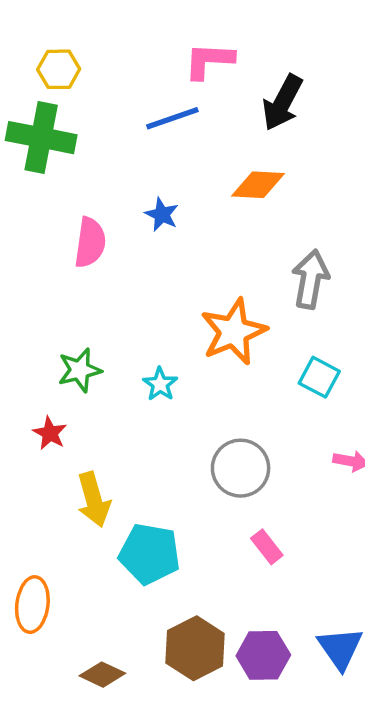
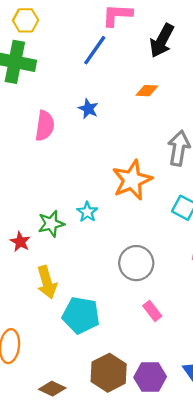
blue line: (172, 118) -> (95, 50), turned -36
orange diamond: (258, 185) -> (147, 91), size x0.7
green star: (80, 370) -> (51, 224), moved

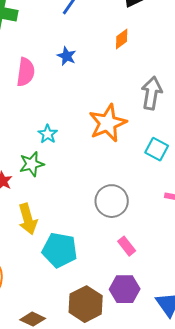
orange diamond: (147, 91) -> (122, 39), turned -40
cyan star: (87, 212) -> (48, 134), moved
purple hexagon: (150, 377) -> (125, 289), moved

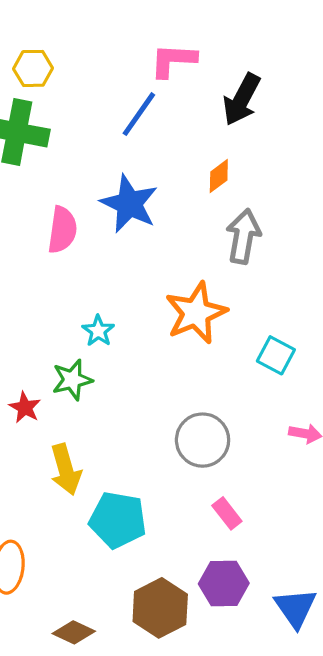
blue star: (67, 56) -> (129, 204), size x1.8
gray arrow: (152, 93) -> (243, 236), moved

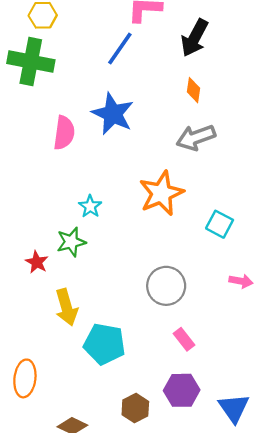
orange diamond: (219, 176) -> (193, 90), moved, turned -45
gray arrow: (243, 236) -> (196, 138), turned -120
brown hexagon: (160, 608) -> (135, 408), size x0.7

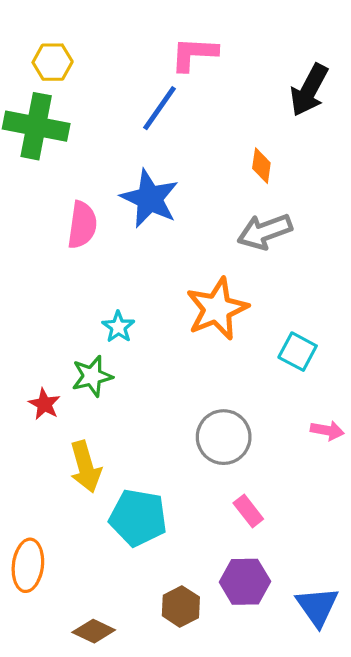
black arrow: (195, 38) -> (309, 90), moved

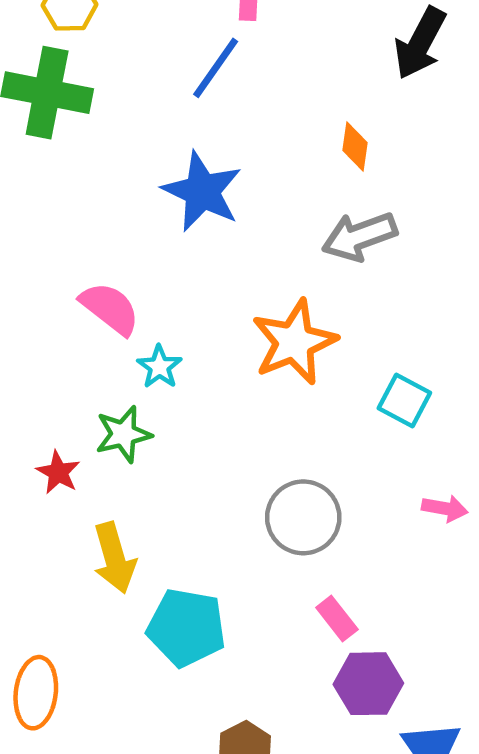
pink semicircle: (82, 225) -> (110, 308), moved, turned -60
purple hexagon: (245, 582) -> (368, 684), moved

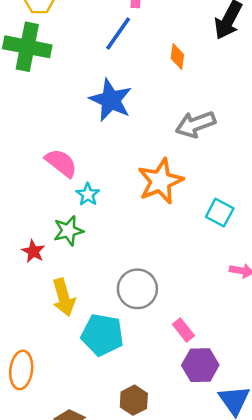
orange diamond: (355, 147) -> (177, 56), moved
gray circle: (303, 517) -> (137, 289), moved

